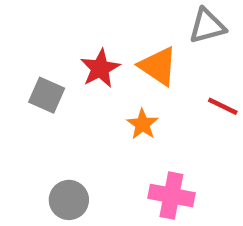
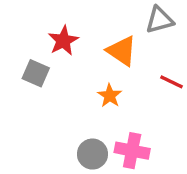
red star: (100, 68) -> (63, 41), moved
gray circle: (69, 200) -> (92, 154), moved

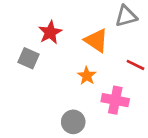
pink cross: (132, 151) -> (115, 100), moved

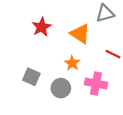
gray square: (28, 58) -> (31, 77), moved
gray circle: (73, 122) -> (61, 88), moved

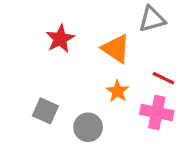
orange star: (72, 63) -> (118, 91), moved
pink cross: (96, 84) -> (157, 112), moved

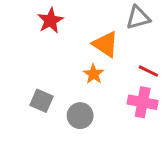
red star: (60, 39) -> (50, 21), moved
orange star: (118, 91) -> (93, 74), moved

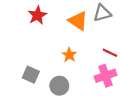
orange triangle: (105, 44) -> (78, 21), moved
pink cross: (143, 102) -> (106, 76), turned -30

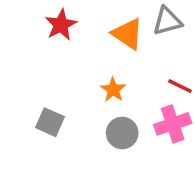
gray circle: (59, 86) -> (122, 133), moved

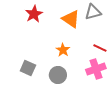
gray circle: (122, 133) -> (58, 75), moved

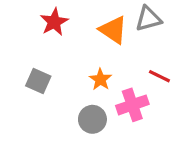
gray square: (28, 68) -> (38, 81), moved
pink cross: (96, 69) -> (132, 105), moved

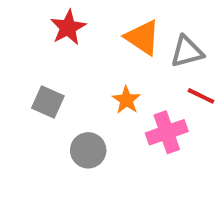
gray triangle: (148, 19) -> (187, 52), moved
gray circle: (92, 119) -> (88, 150), moved

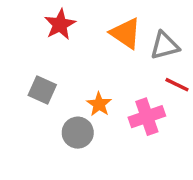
orange star: (126, 100) -> (99, 104), moved

